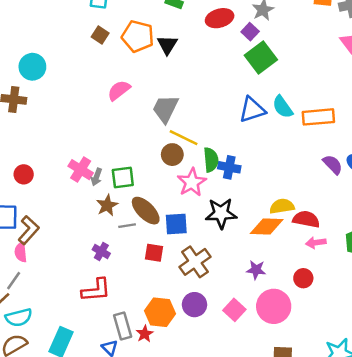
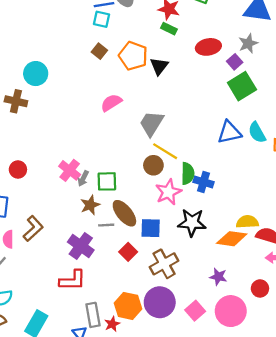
brown L-shape: (29, 230) -> (33, 229), moved
purple cross: (101, 252) -> (81, 246), size x1.6
red square: (154, 253) -> (128, 252), turned 30
purple circle: (195, 305) -> (160, 302), size x1.4

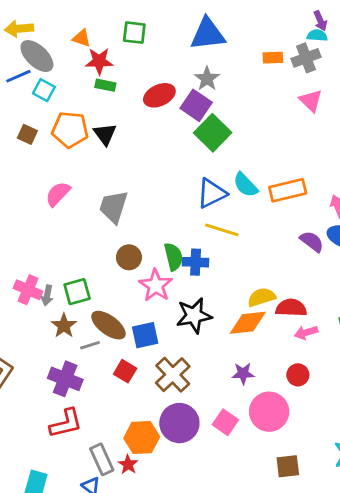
cyan square: (101, 19) -> (44, 90), moved, turned 30
purple square: (235, 62) -> (196, 105), size x1.5
yellow line: (165, 151) -> (222, 230), moved

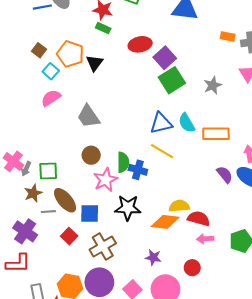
gray star: (207, 79) -> (213, 85), moved
cyan square: (44, 90) -> (51, 71), moved
gray trapezoid: (114, 207) -> (89, 116), turned -65

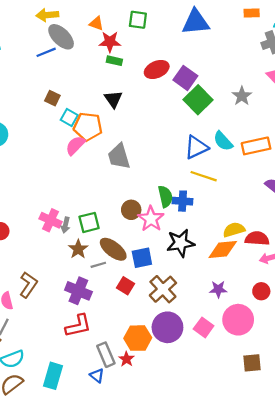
orange rectangle: (228, 36) -> (252, 13), moved
orange pentagon: (70, 54) -> (88, 127), moved
gray trapezoid: (89, 116) -> (119, 156), turned 30
brown circle: (91, 155) -> (131, 210), moved

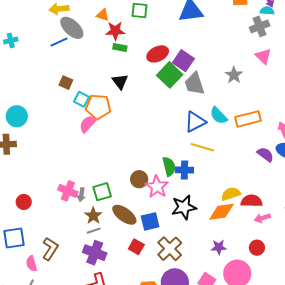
green square: (198, 100) -> (170, 75), moved
gray trapezoid: (119, 156) -> (195, 84), moved
gray line: (98, 265) -> (94, 231), moved

